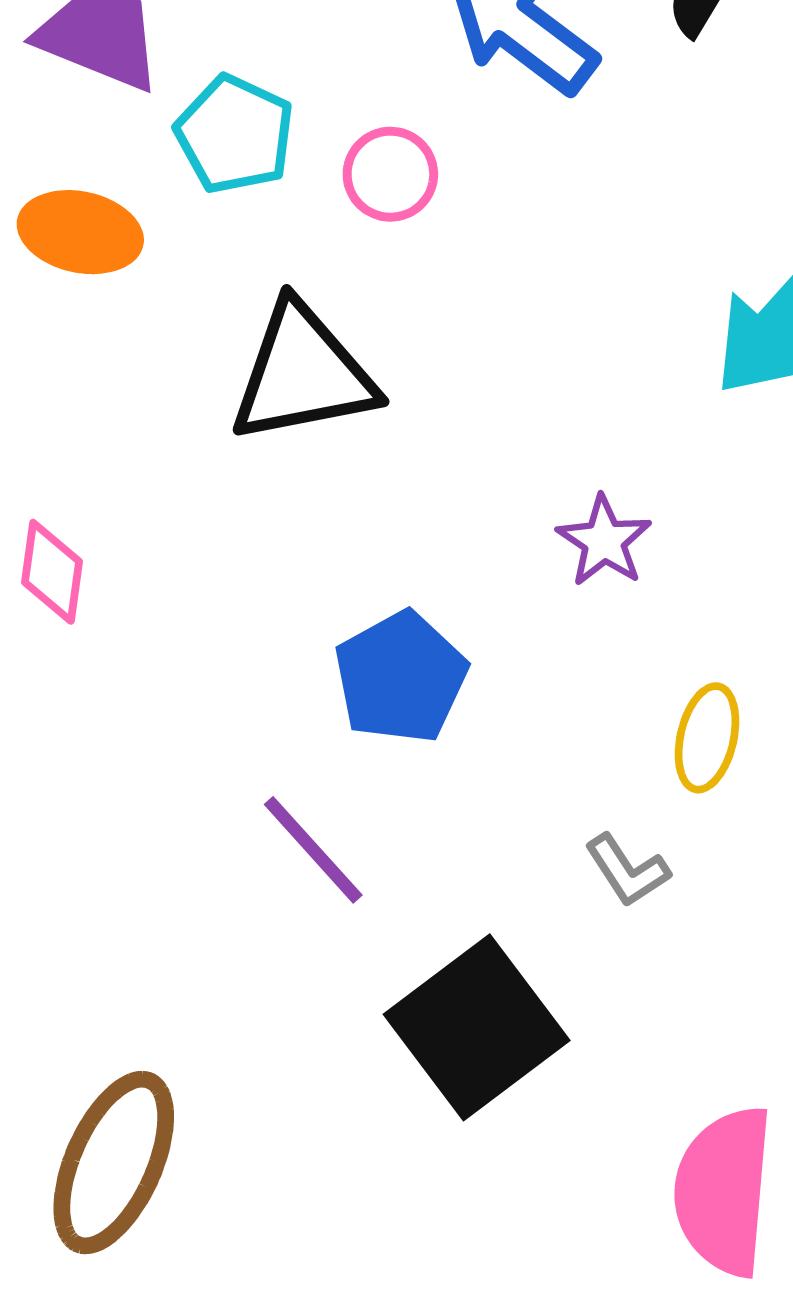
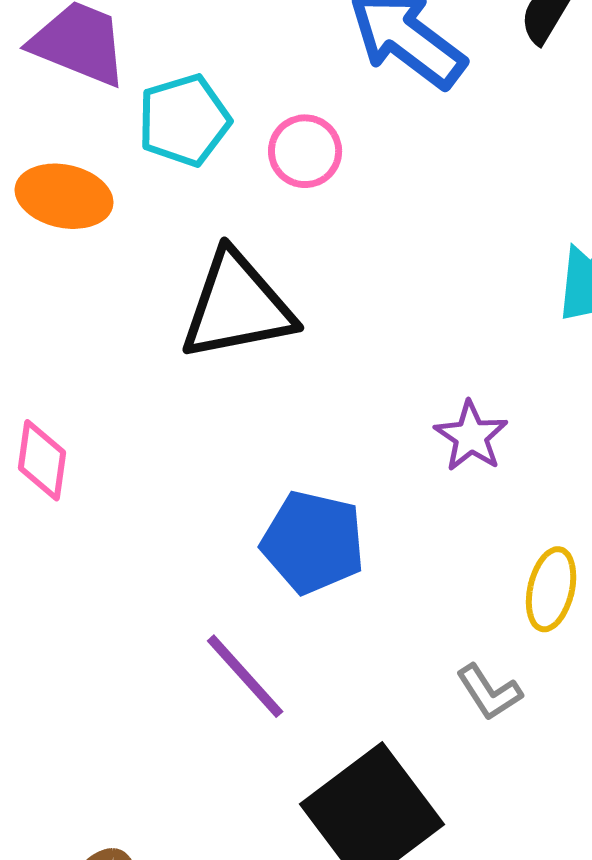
cyan pentagon: (235, 134) -> (184, 120), turned 30
blue pentagon: (401, 677) -> (313, 542), turned -30

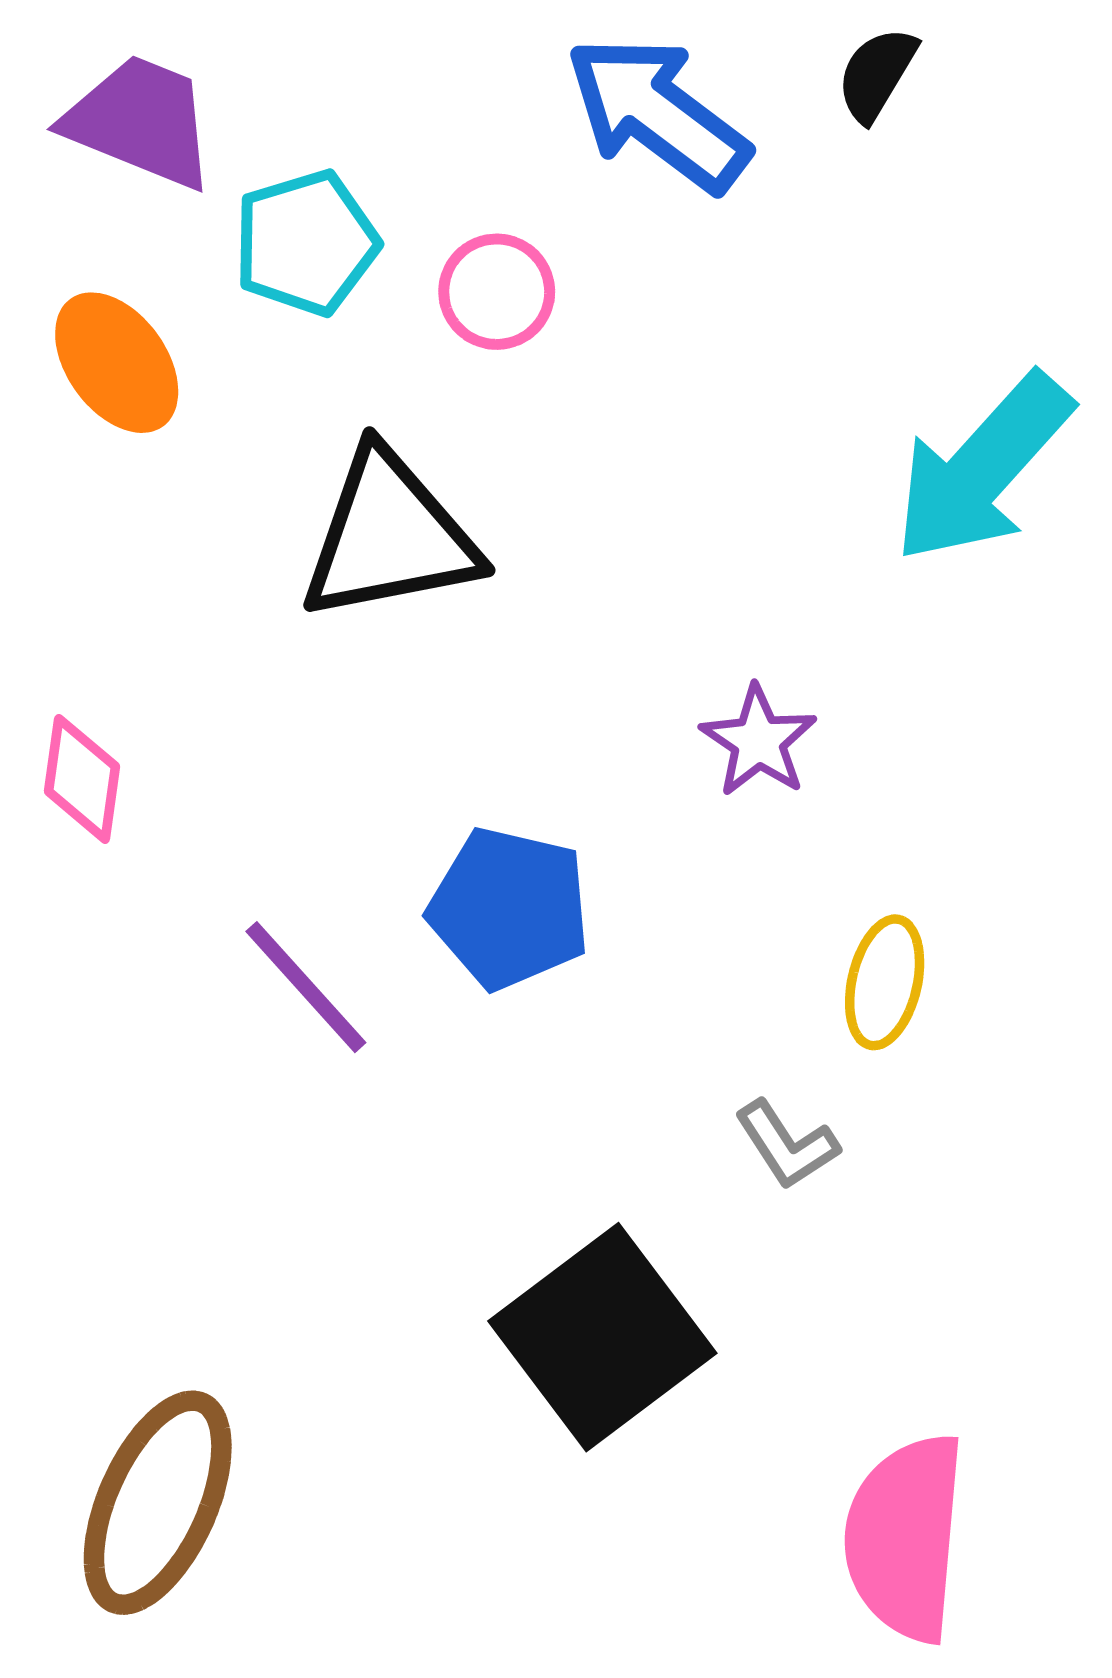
orange ellipse: (64, 196) -> (117, 363), turned 42
purple line: (245, 676) -> (306, 987), moved

